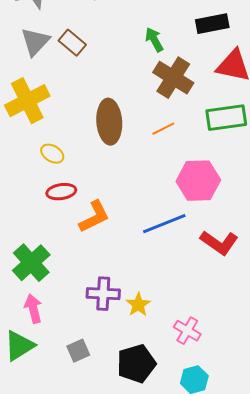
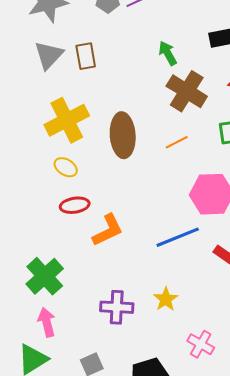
brown rectangle: (72, 43) -> (86, 56), turned 40
yellow cross: (27, 101) -> (67, 120), moved
yellow star: (138, 305) -> (166, 299), moved

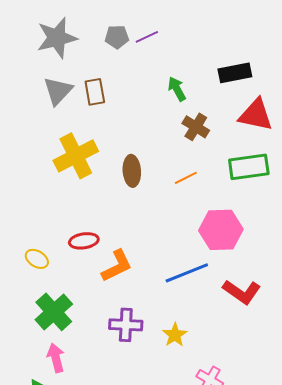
brown cross: (187, 91) -> (196, 127), size x0.7
brown ellipse: (123, 135) -> (132, 171), size x0.7
yellow ellipse: (66, 167) -> (37, 259), moved
purple cross: (117, 307) -> (126, 325), moved

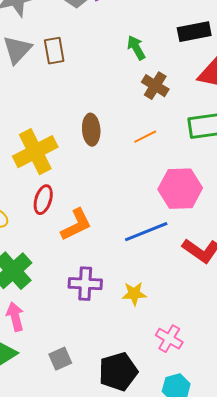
yellow cross: (76, 156) -> (35, 152), moved
red ellipse: (84, 241) -> (43, 200), turned -64
yellow star: (175, 335) -> (134, 294), turned 30

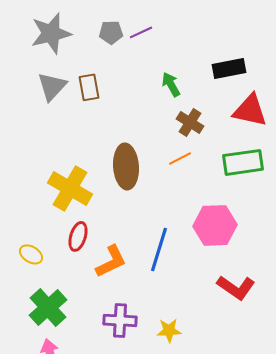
brown ellipse: (91, 130) -> (126, 166), size x1.4
orange line: (145, 137) -> (180, 158), moved
yellow cross: (35, 152) -> (70, 188), turned -33
blue line: (146, 232) -> (159, 249), moved, turned -51

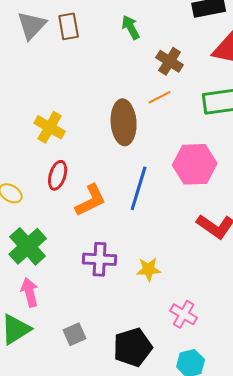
green arrow: (171, 84) -> (131, 27), moved
brown ellipse: (126, 166) -> (124, 122), moved
yellow cross: (70, 188) -> (50, 127), size x0.7

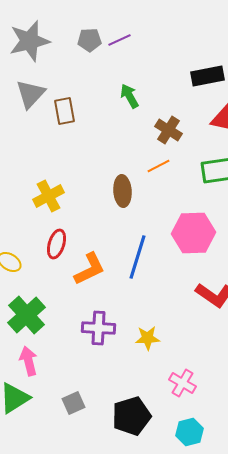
brown rectangle: (69, 26) -> (64, 111), moved
brown ellipse: (124, 122) -> (122, 191), size x0.7
yellow cross: (50, 127) -> (48, 196), turned 32

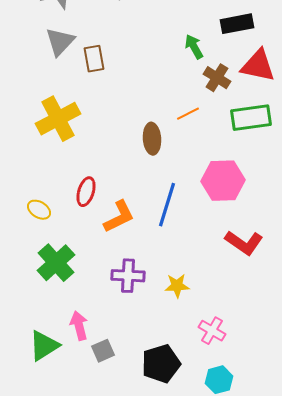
green arrow: (130, 96) -> (194, 47), moved
brown cross: (168, 130) -> (217, 78), moved
yellow cross: (48, 196) -> (58, 119), moved, size x1.4
pink arrow: (28, 361) -> (79, 326), moved

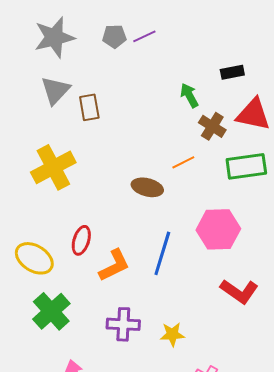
black rectangle: (237, 24) -> (232, 72), size x0.7
brown ellipse: (152, 139) -> (147, 187), turned -72
yellow ellipse: (39, 210) -> (34, 258), size x1.6

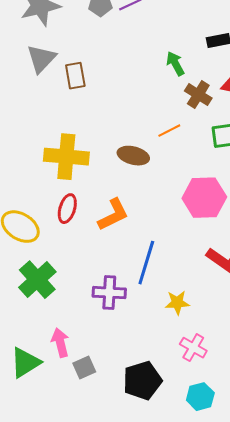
yellow cross: (53, 167) -> (66, 157), moved, turned 33
blue line: (162, 253) -> (146, 263), moved
orange L-shape: (114, 265) -> (113, 215), moved
yellow star: (172, 334) -> (177, 303), moved

